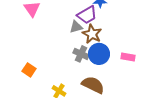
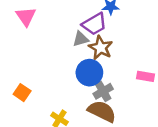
gray cross: (81, 54) -> (103, 91), moved, turned 35
blue circle: (99, 54) -> (89, 73), moved

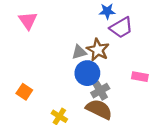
purple trapezoid: (94, 24) -> (121, 28), moved
gray triangle: (81, 39) -> (79, 52), moved

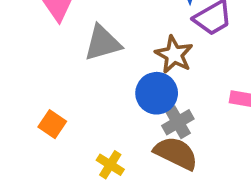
gray triangle: (79, 52) -> (103, 43), moved, size x1.5

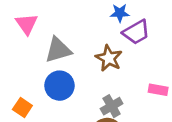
blue circle: (157, 93) -> (59, 86), moved

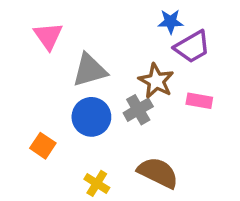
pink rectangle: (158, 90) -> (199, 101), moved
gray cross: (112, 106) -> (138, 110), moved

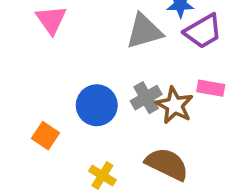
gray triangle: (90, 70) -> (144, 31), moved
brown star: (156, 81) -> (175, 105), moved

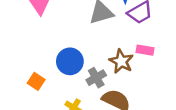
gray cross: (146, 98) -> (96, 78), moved

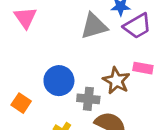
gray cross: (96, 78) -> (88, 99), turned 36

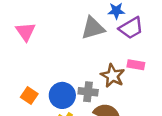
pink triangle: (25, 18) -> (25, 32), moved
blue circle: (59, 81) -> (62, 95), moved

